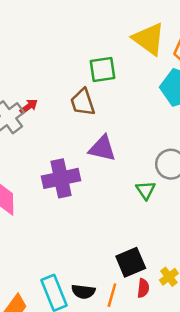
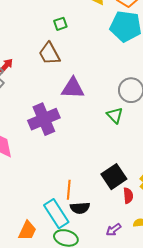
green square: (102, 70) -> (60, 24), size x0.6
orange line: (112, 295) -> (69, 190), moved

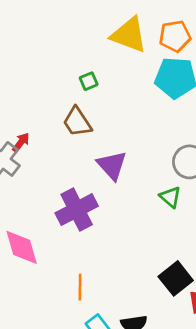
purple triangle: (73, 88) -> (112, 165), turned 50
orange line: (69, 190) -> (80, 287), moved

